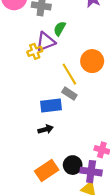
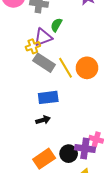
orange circle: (92, 61) -> (87, 68), moved
gray rectangle: (69, 94) -> (44, 63), moved, size x1.5
purple cross: (91, 172) -> (85, 149), moved

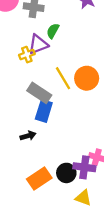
gray rectangle: (44, 63) -> (39, 93), moved
blue rectangle: (48, 97) -> (44, 111), turned -66
black arrow: (43, 120) -> (28, 136), moved

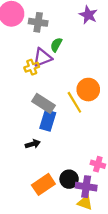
yellow line: (63, 78) -> (74, 102), moved
purple cross: (84, 167) -> (86, 187), moved

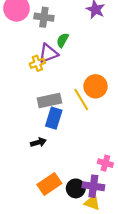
gray rectangle: (43, 103) -> (49, 101), turned -45
black circle: (69, 179) -> (76, 188), moved

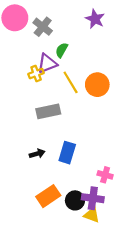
gray cross: (44, 17) -> (43, 27), turned 30
orange circle: (96, 86) -> (97, 85), moved
yellow line: (81, 99) -> (71, 82), moved
blue rectangle: (54, 118) -> (67, 153), moved

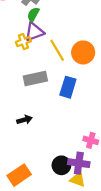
green semicircle: (62, 50) -> (33, 14), moved
blue rectangle: (67, 153) -> (68, 87), moved
orange rectangle: (48, 196) -> (19, 175), moved

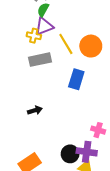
yellow cross: (23, 42) -> (34, 36), turned 32
gray rectangle: (35, 78) -> (40, 60), moved

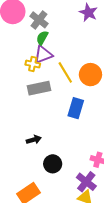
purple cross: (87, 152) -> (86, 182), turned 30
black circle: (70, 154) -> (53, 164), moved

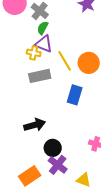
purple triangle: (43, 55) -> (44, 44), turned 42
black arrow: (34, 140) -> (35, 125), size x1.5
purple cross: (86, 182) -> (58, 165), moved

